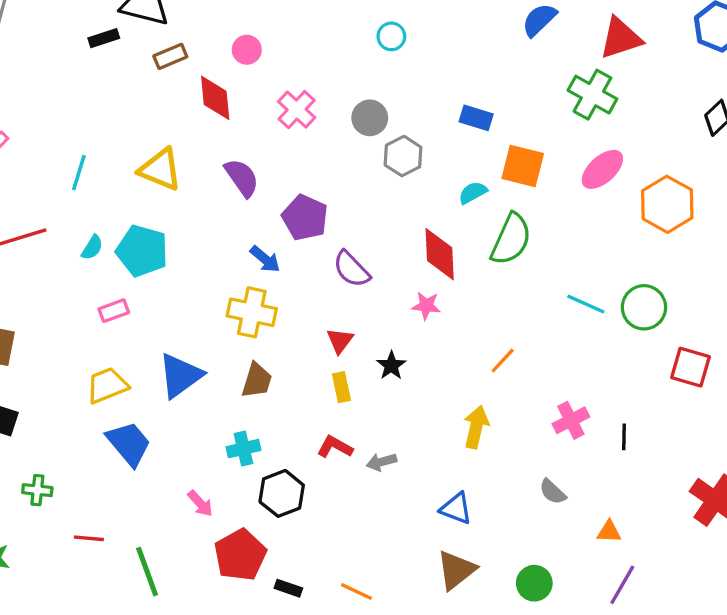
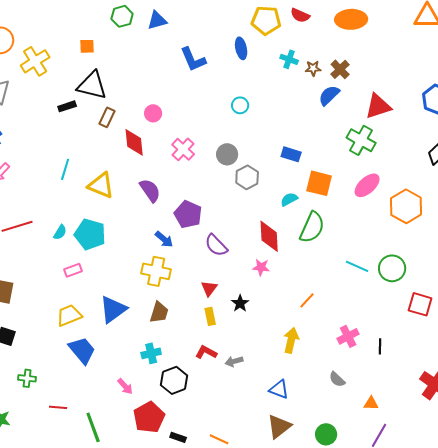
brown rectangle: (170, 56) -> (107, 117), turned -42
cyan line: (79, 173) -> (65, 169), moved

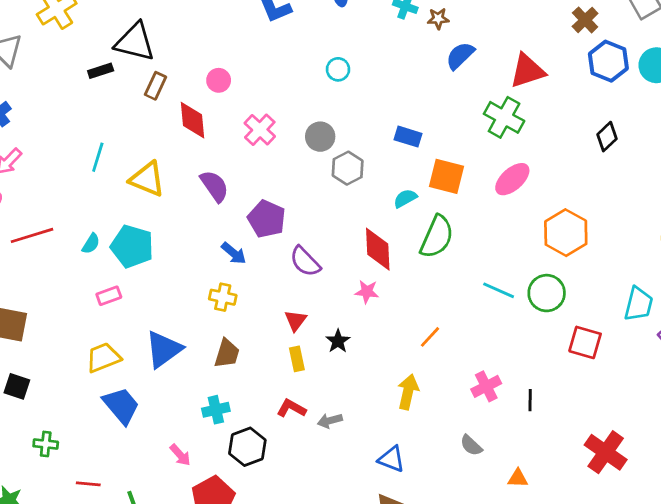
brown cross: (340, 69) -> (585, 20), moved
orange hexagon: (406, 206) -> (566, 233), moved
yellow cross: (156, 271) -> (223, 297), size x0.7

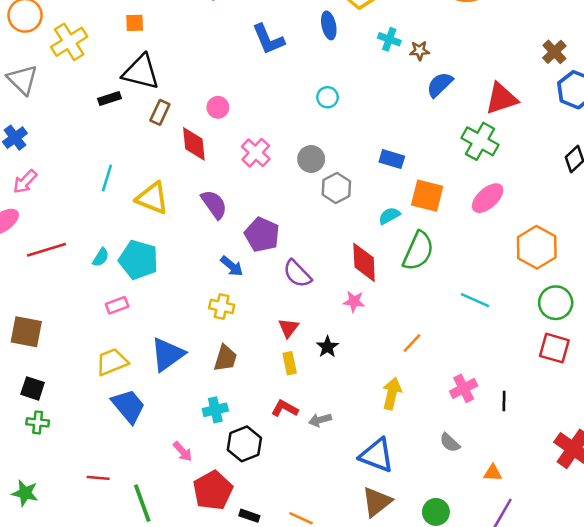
green circle: (547, 293) -> (556, 303), moved
green cross: (46, 444) -> (38, 422), moved
blue triangle: (392, 459) -> (377, 455), size x1.4

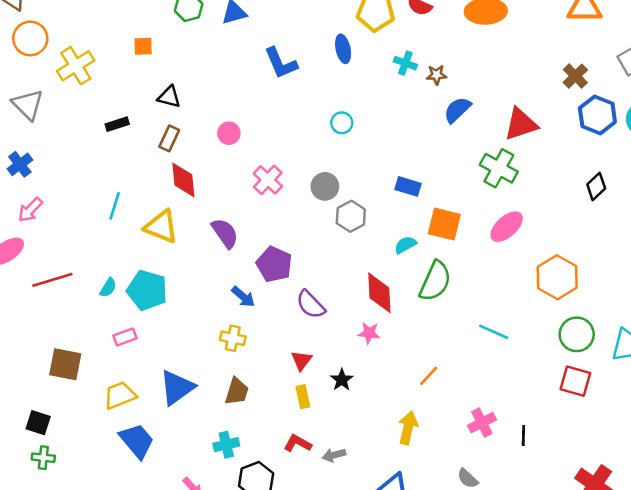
black triangle: (141, 72) -> (169, 97), moved, size x0.6
red diamond: (194, 144) -> (183, 180), moved
brown square: (26, 332) -> (65, 364), moved

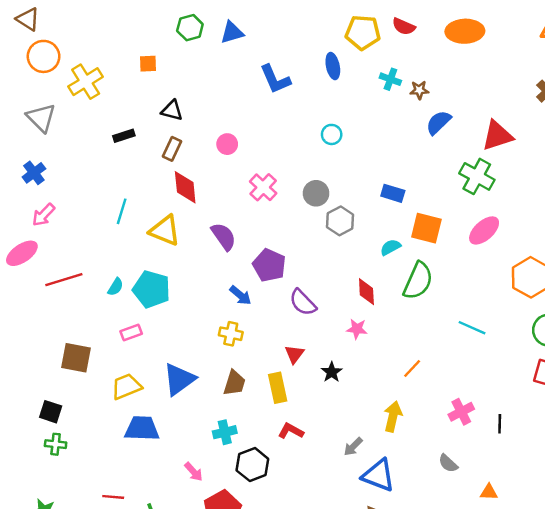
red diamond: (379, 293) -> (366, 292), size x0.7
yellow rectangle: (303, 397) -> (278, 388), moved, size x1.4
blue trapezoid: (137, 441) -> (142, 429), turned -48
gray arrow: (334, 455) -> (353, 447), moved, turned -30

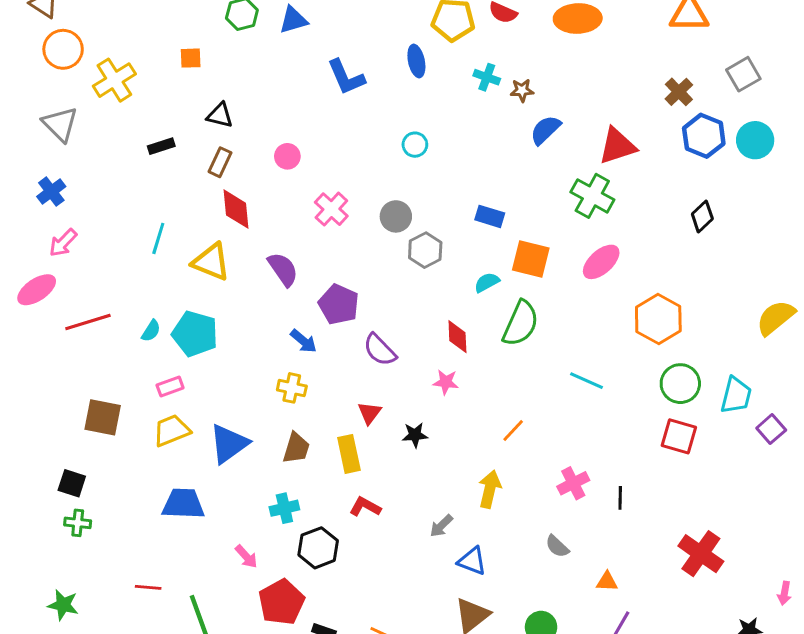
black star: (332, 372) -> (415, 435), turned 30
yellow trapezoid: (126, 387) -> (172, 430), moved
blue triangle: (378, 475) -> (472, 561), size x0.7

